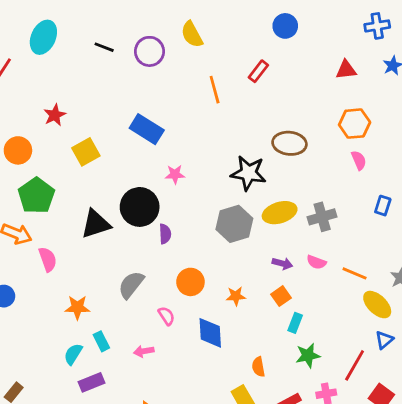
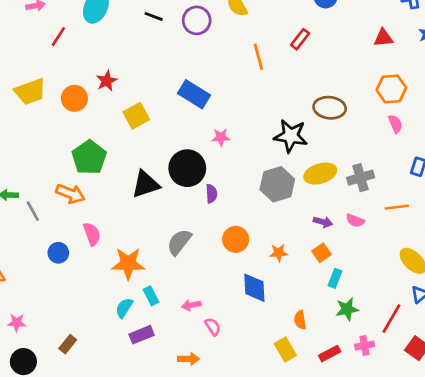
orange circle: (18, 150) -> (74, 98), moved
pink semicircle: (48, 259) -> (92, 234), moved
orange line: (355, 273) -> (397, 207), moved, turned -30
orange star: (77, 307) -> (128, 264), size x1.4
pink semicircle: (166, 316) -> (213, 327), moved

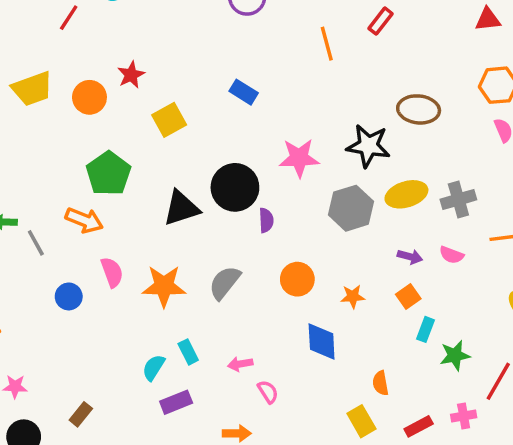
blue rectangle: (194, 94) -> (244, 92), size x0.7
pink star: (221, 137) -> (299, 158), moved, size x1.6
orange star: (128, 264) -> (164, 286), moved
green star: (347, 309) -> (455, 355), moved

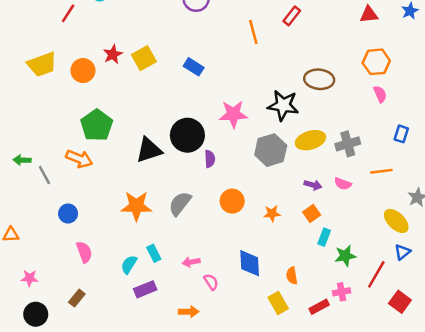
yellow square: (169, 120) -> (144, 58), moved
pink semicircle: (112, 272) -> (84, 252), moved
blue diamond: (322, 342) -> (250, 263), moved
pink cross: (464, 416) -> (342, 292), moved

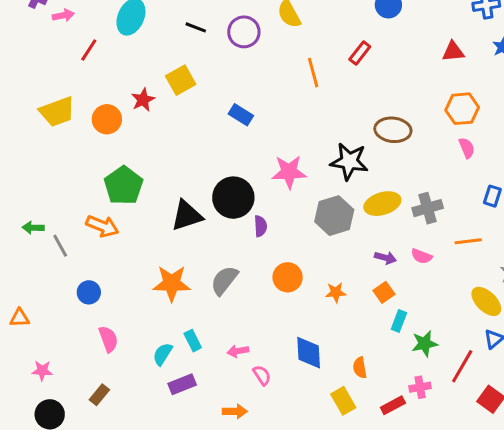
yellow square: (144, 58) -> (181, 80), moved

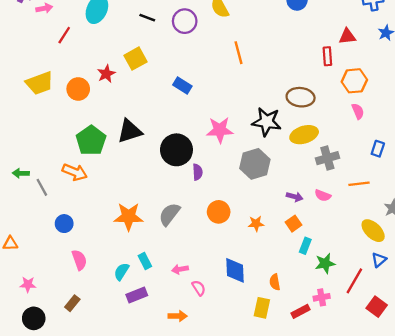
red rectangle: (360, 53) -> (327, 56), moved, turned -42
yellow ellipse: (382, 204) -> (304, 135), moved
black triangle: (187, 216) -> (130, 131), moved
yellow rectangle: (343, 401) -> (262, 308), turned 42

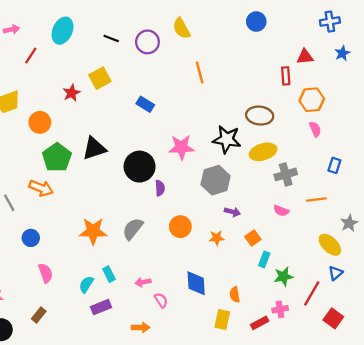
orange circle: (78, 89) -> (40, 122), moved
purple arrow: (295, 197) -> (232, 212), moved

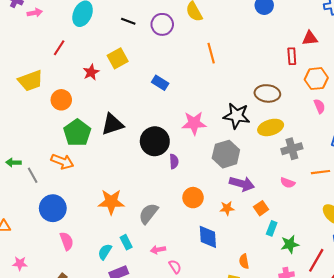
red line: (31, 56) -> (59, 48), moved
purple arrow: (232, 212) -> (242, 184), size x1.6
gray semicircle: (133, 229) -> (148, 214), moved
blue circle: (31, 238) -> (53, 208), size x1.6
blue diamond: (196, 283) -> (208, 237), moved

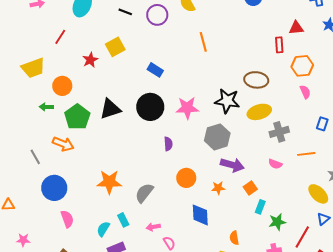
black circle: (155, 141) -> (150, 107), moved
green arrow: (13, 163) -> (46, 107), moved

